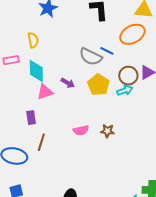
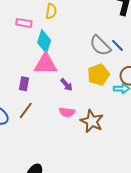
purple arrow: (68, 83) -> (66, 85), moved
pink triangle: (45, 92) -> (45, 64), size x1.4
brown star: (107, 131) -> (92, 121), size x1.6

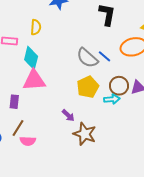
purple arrow: (66, 85) -> (68, 115), moved
pink semicircle: (67, 112) -> (28, 141), moved

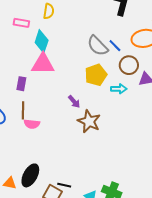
brown circle: (119, 86) -> (129, 65), moved
brown line: (18, 128) -> (23, 110), turned -36

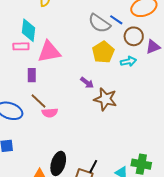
pink rectangle: (21, 23) -> (21, 46), moved
cyan diamond: (42, 41) -> (29, 30), moved
brown line: (23, 110) -> (38, 101), turned -36
black line: (64, 185) -> (93, 166), turned -64

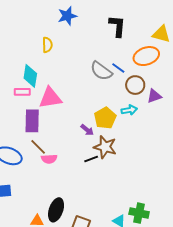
yellow pentagon: (103, 52) -> (105, 118), moved
purple rectangle: (32, 75) -> (32, 121), size x1.6
black line: (93, 166) -> (91, 159), moved, turned 40

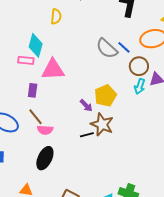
cyan arrow: (129, 110) -> (140, 86), moved, turned 112
purple rectangle: (32, 121) -> (33, 90), size x0.6
black ellipse: (56, 210) -> (45, 158), moved

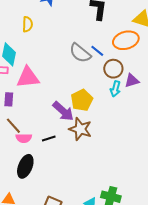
purple arrow: (86, 105) -> (63, 111), size x1.6
black line: (87, 135) -> (49, 138), moved

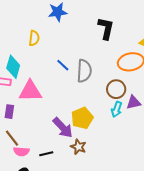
blue line: (97, 51) -> (63, 65), moved
gray semicircle: (80, 53) -> (84, 71), turned -130
brown star: (80, 129) -> (78, 147), size x0.7

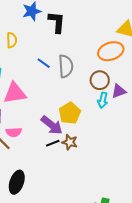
black L-shape: (106, 28) -> (57, 22), moved
pink semicircle: (21, 151) -> (14, 132), moved
black line: (46, 154) -> (53, 143), moved

